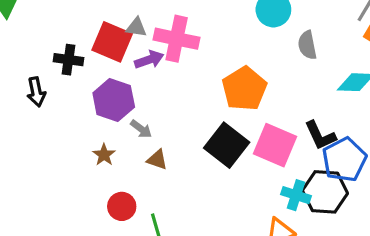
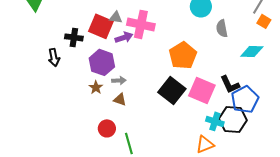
gray arrow: (141, 129) -> (119, 80), turned -40
brown star: (104, 155) -> (96, 87), moved
brown triangle: (157, 160) -> (120, 99), moved

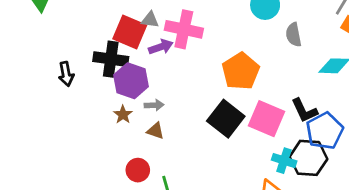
black cross: (74, 37) -> (111, 59), moved, size x1.4

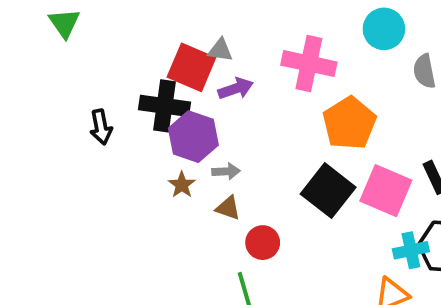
pink cross: (184, 29) -> (309, 64), moved
cyan cross: (284, 161) -> (411, 250), turned -30
red circle: (138, 170) -> (263, 243), moved

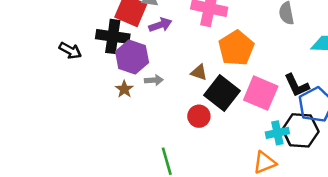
black arrow: (101, 127) -> (70, 51), turned -50
brown triangle: (228, 208) -> (199, 72), moved
red circle: (263, 243) -> (199, 116), moved

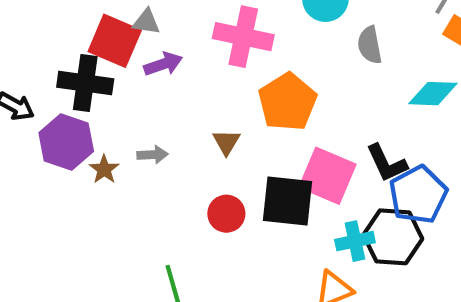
purple hexagon: (132, 57) -> (66, 142), moved
brown triangle: (199, 72) -> (226, 142), turned 42
black square: (222, 93) -> (287, 201), moved, turned -32

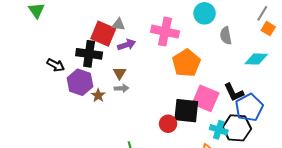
brown triangle: (226, 142) -> (119, 73), moved
red circle: (226, 214) -> (168, 124), moved
cyan cross: (355, 241) -> (219, 130), turned 30

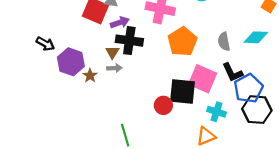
gray semicircle: (226, 36) -> (224, 42), moved
black cross: (89, 54) -> (129, 41), moved
black hexagon: (237, 128) -> (257, 110), moved

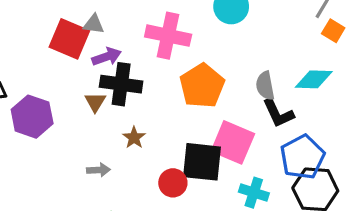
gray arrow: (114, 68) -> (98, 170), moved
black L-shape: (232, 72) -> (278, 113), moved
brown star: (90, 76) -> (134, 138), moved

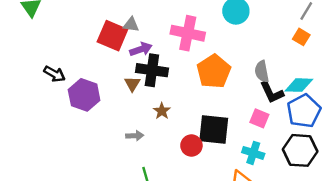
orange square: (333, 31) -> (301, 37), moved
cyan diamond: (314, 79) -> (299, 85), moved
pink square: (233, 142) -> (259, 118), moved, size x0.6
blue pentagon: (302, 157) -> (304, 111), moved

